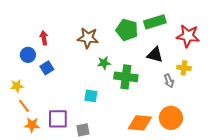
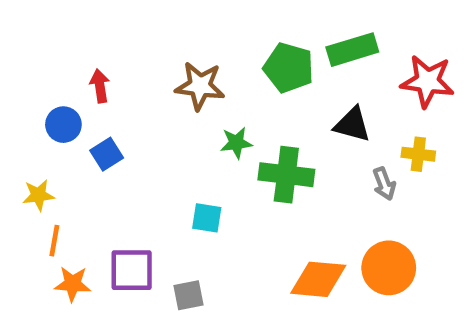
orange line: (24, 106) -> (54, 241), turned 48

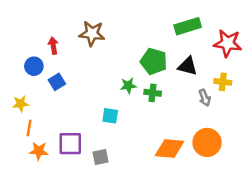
green pentagon: (289, 68) -> (154, 61), moved
brown star: (200, 86) -> (92, 33), moved
green star: (236, 143) -> (128, 86), moved
green cross: (286, 175) -> (153, 93), size x0.6

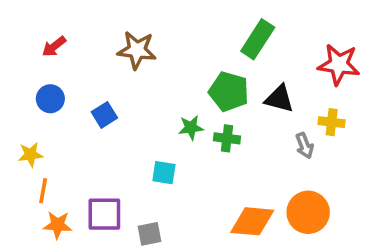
green rectangle: (188, 26) -> (258, 39), moved, turned -40
red arrow: (53, 46) -> (54, 46), moved, turned -119
blue square: (57, 82) -> (104, 115), moved

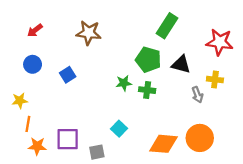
cyan square: (164, 173) -> (119, 129), moved, turned 35

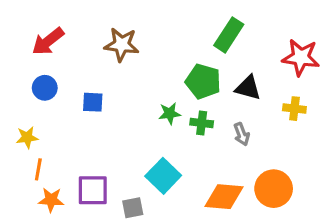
red arrow: (35, 30) -> (48, 41), size x1.5
blue square: (68, 75) -> (93, 102), turned 35
gray arrow: (197, 95) -> (242, 134), moved
cyan square: (119, 129) -> (163, 176), size x1.5

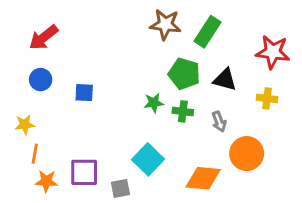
brown star: (122, 45) -> (165, 24), moved
orange circle: (274, 189) -> (247, 154), moved

